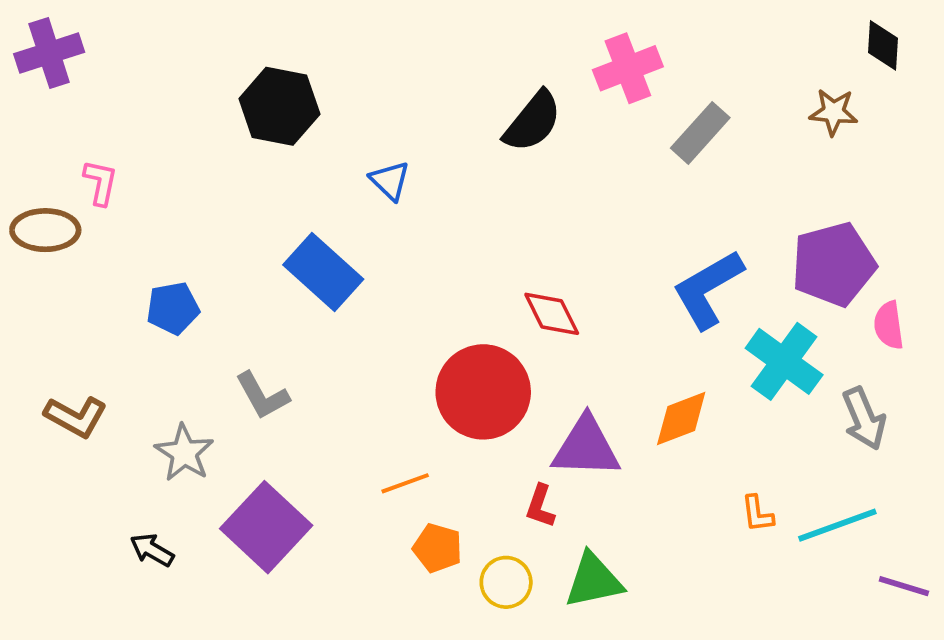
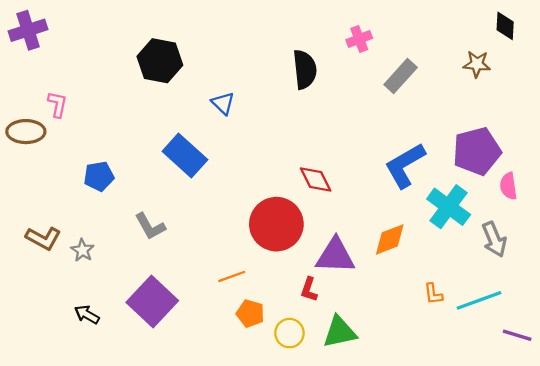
pink cross: (628, 68) -> (359, 39), size x0.7
black semicircle: (533, 122) -> (305, 69), turned -45
gray star: (184, 453) -> (83, 250), moved, size x0.7

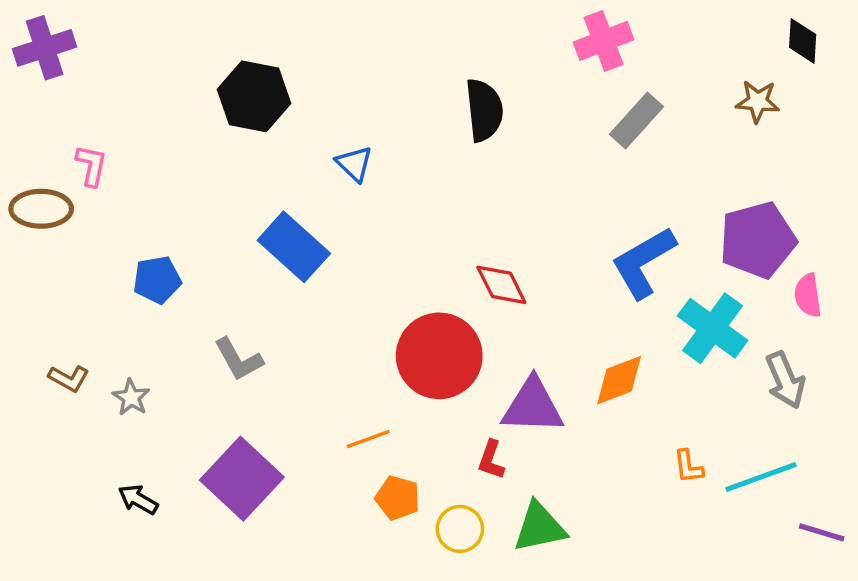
pink cross: (359, 39) -> (604, 41), moved, size x1.4
brown L-shape: (43, 238) -> (69, 378), size x0.7

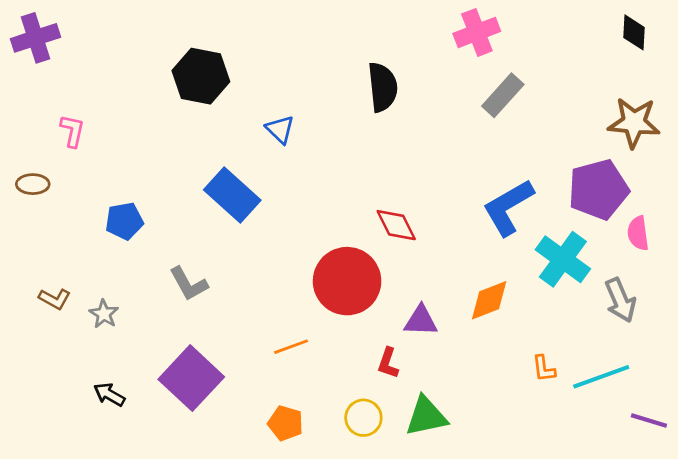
brown star: (758, 101) -> (634, 123), moved, size x1.5
brown ellipse: (41, 209) -> (33, 184), moved, size x0.7
purple triangle: (533, 406) -> (421, 321), size x0.7
orange pentagon: (398, 498) -> (286, 423), moved

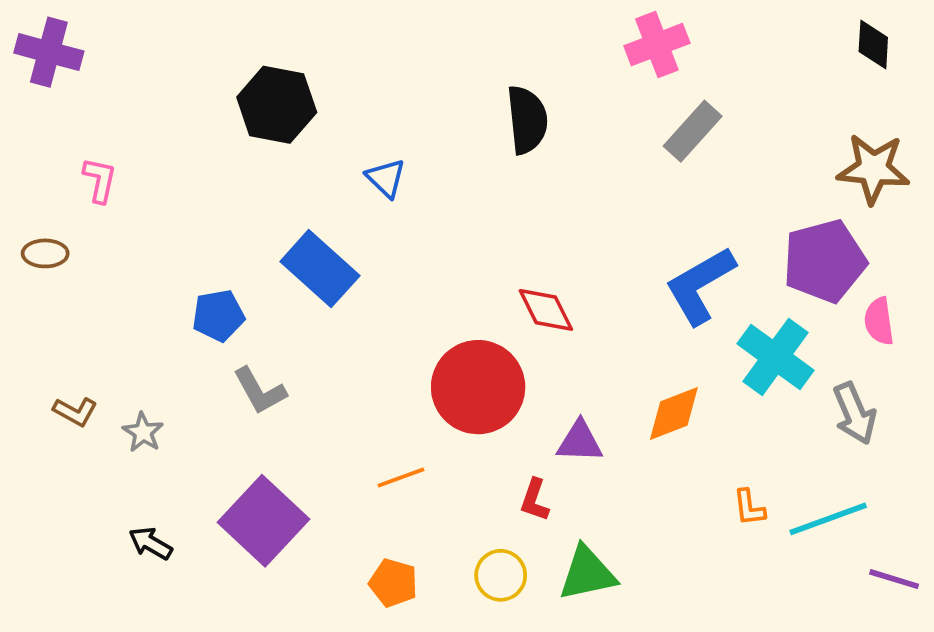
purple cross: (36, 38) -> (49, 52), turned 33
blue pentagon: (124, 221) -> (218, 316), moved

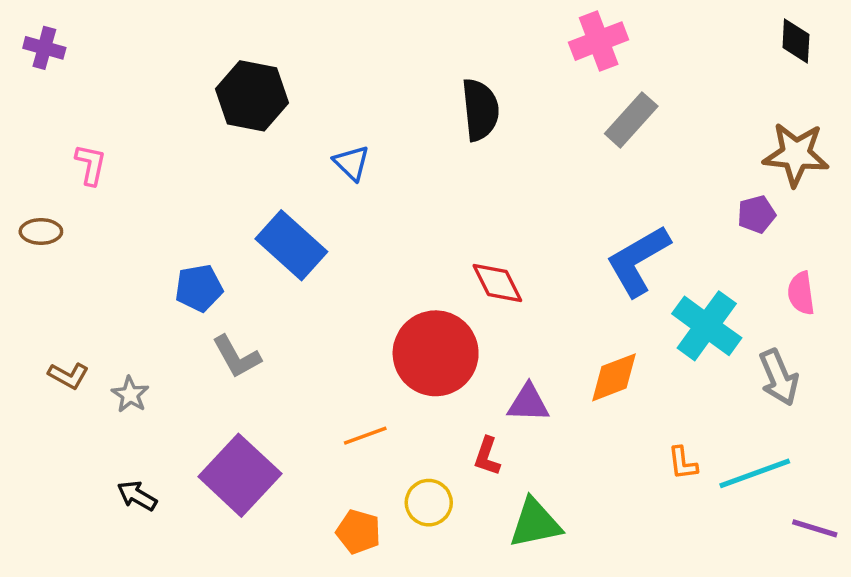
purple cross: (49, 52) -> (44, 48), size x0.7
purple pentagon: (824, 261) -> (756, 214), moved, size x0.5
yellow circle: (501, 575) -> (429, 503), moved

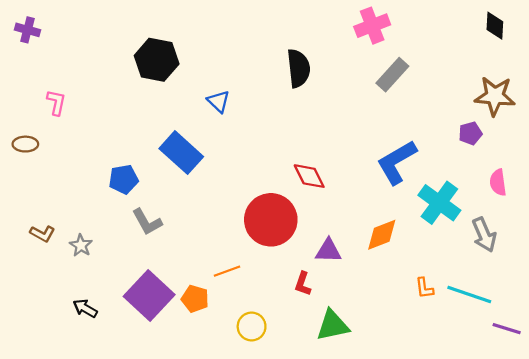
cyan line: (755, 473) -> (469, 294), turned 39
yellow circle: (429, 503) -> (252, 327), moved
orange pentagon: (358, 532) -> (195, 299), moved

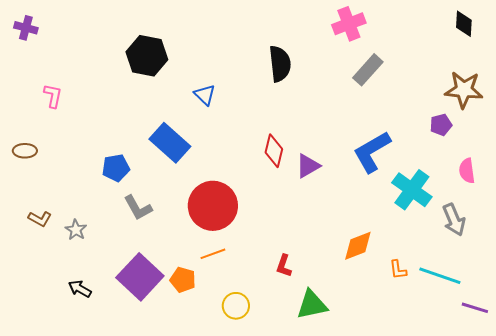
brown ellipse: (25, 144) -> (25, 151), moved
red diamond: (309, 176) -> (274, 151), moved, turned 40
red circle: (271, 220) -> (213, 206), moved
orange diamond: (382, 235) -> (358, 246), moved
purple triangle: (328, 251) -> (308, 166), moved, turned -32

